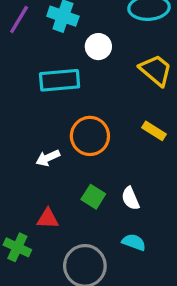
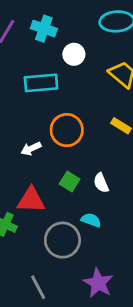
red triangle: (48, 219) -> (31, 200), size x1.5
cyan semicircle: (134, 242) -> (91, 220), moved

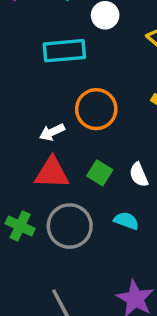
red triangle: (31, 200) -> (52, 173), moved
gray circle: (62, 240) -> (70, 226), moved

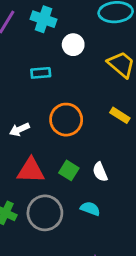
cyan rectangle: (64, 51) -> (41, 73), size x0.6
white arrow: (52, 132) -> (19, 129), moved

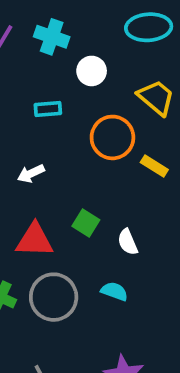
orange circle: (66, 120) -> (112, 137), moved
white arrow: (19, 129) -> (31, 174), moved
green square: (69, 170) -> (86, 223), moved

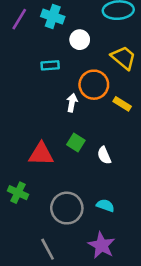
white arrow: (31, 174) -> (72, 103), moved, turned 126
cyan semicircle: (114, 291) -> (105, 205), moved
gray circle: (54, 297) -> (67, 208), moved

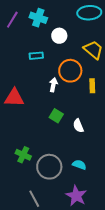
yellow rectangle: (122, 104) -> (92, 86), turned 56
red triangle: (41, 154) -> (14, 98), moved
green cross: (18, 193) -> (23, 155), moved

